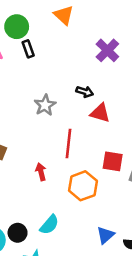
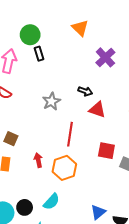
orange triangle: (64, 15) -> (80, 28), moved
red arrow: (41, 172) -> (38, 160), moved
orange hexagon: (83, 186) -> (64, 168), moved

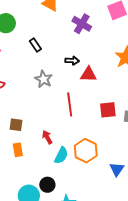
black rectangle: (39, 54) -> (35, 45), moved
orange hexagon: (64, 168) -> (86, 151), moved
cyan semicircle: (51, 202) -> (61, 155), moved

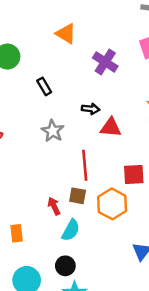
brown square: (16, 125) -> (78, 196), moved
orange rectangle: (18, 150) -> (17, 233), moved
orange hexagon: (86, 151) -> (112, 204), moved
black circle: (47, 185) -> (65, 266), moved

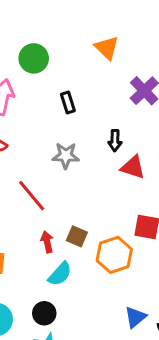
black arrow: (91, 109) -> (115, 140), turned 72
gray star: (53, 131) -> (66, 156), turned 30
red line: (85, 165) -> (32, 196), moved, turned -48

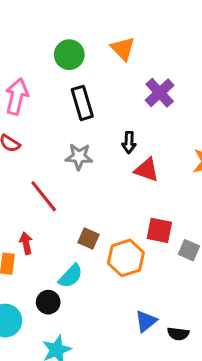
green circle: (34, 58) -> (69, 55), moved
black rectangle: (68, 102) -> (82, 103), size x1.5
red arrow: (47, 242) -> (26, 243), moved
black circle: (44, 313) -> (48, 302), moved

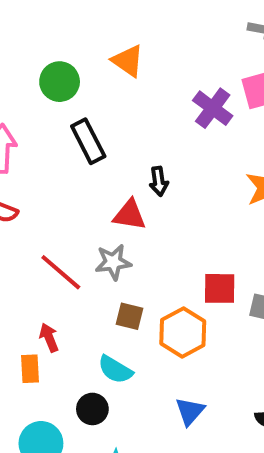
purple cross: (160, 93) -> (213, 108), moved
gray star: (79, 157) -> (113, 262), moved
red triangle: (147, 170) -> (130, 215), moved
cyan semicircle: (71, 276) -> (115, 370), turned 88
blue triangle: (146, 321) -> (190, 411), moved

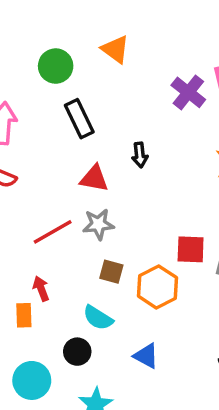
red triangle: (130, 215) -> (94, 178), moved
red line: (61, 272) -> (53, 232), turned -72
blue triangle: (190, 411) -> (146, 356), moved, turned -44

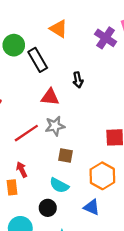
orange triangle: (115, 49) -> (58, 29), moved
green circle: (56, 66) -> (14, 45), moved
orange hexagon: (158, 287) -> (102, 176), moved

